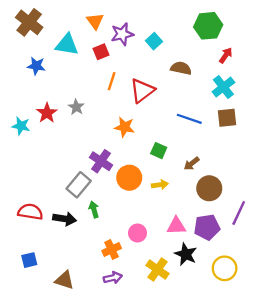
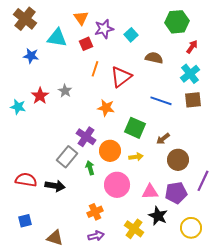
green square: (159, 151) -> (135, 128), size x1.5
green arrow: (94, 209) -> (90, 168), moved
pink circle: (137, 233) -> (117, 185), moved, size x1.6

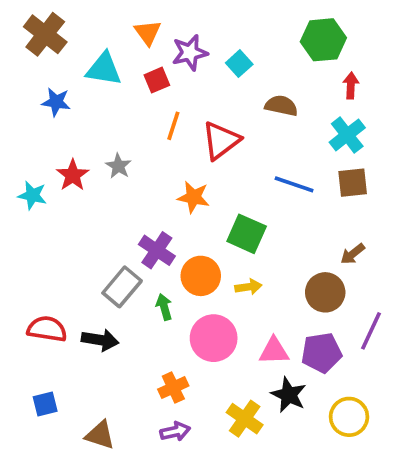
red arrow: (192, 47) -> (351, 86), turned -32
brown arrow: (163, 139) -> (353, 254), moved

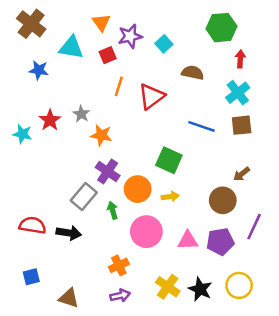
orange star: (193, 197) -> (101, 135), moved
black star: (289, 395) -> (200, 289), moved

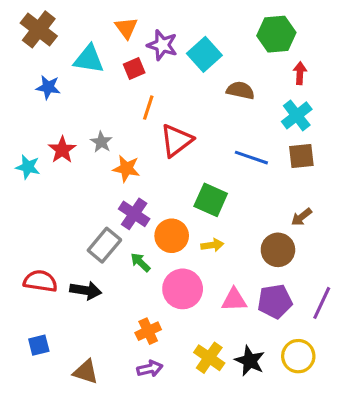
purple star: (130, 36) -> (162, 45), turned 30
cyan square: (164, 44) -> (204, 54), size x1.5
red triangle: (151, 96) -> (176, 140), moved
green arrow: (113, 210) -> (140, 262), turned -30
purple line: (254, 227) -> (322, 303), moved

